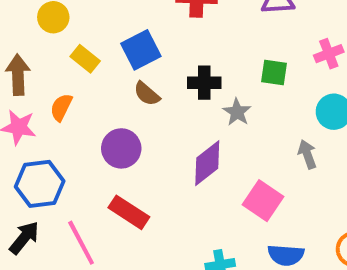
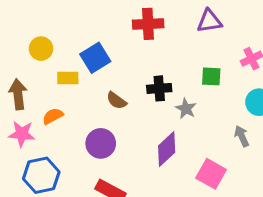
blue square: (141, 50) -> (95, 58), moved
yellow rectangle: (85, 59) -> (68, 78), turned -35
orange semicircle: (61, 107) -> (53, 116), turned 40

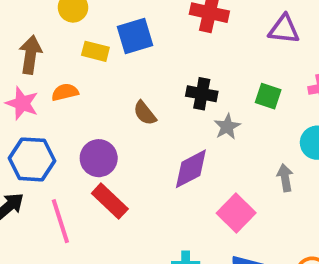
brown semicircle: (116, 100) -> (145, 113), moved
purple circle: (101, 143) -> (99, 158), moved

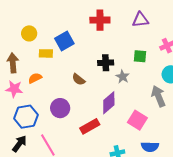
gray arrow: (285, 178) -> (158, 96), size x1.5
red rectangle: (110, 201) -> (90, 126), moved, turned -60

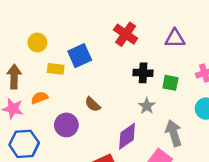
red cross: (100, 20) -> (126, 34), turned 30
black cross: (106, 63) -> (143, 73), moved
gray arrow: (158, 96) -> (174, 133), moved
purple circle: (60, 108) -> (66, 125), moved

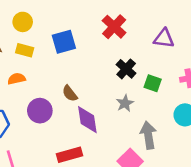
yellow rectangle: (56, 69) -> (25, 50), moved
black cross: (143, 73) -> (126, 69), turned 30
purple diamond: (127, 136) -> (87, 120), moved, turned -72

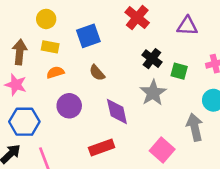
orange semicircle: (16, 79) -> (55, 72), moved
brown semicircle: (70, 93) -> (97, 73), moved
gray star: (125, 103) -> (153, 93), size x1.5
gray arrow: (148, 135) -> (195, 127), moved

